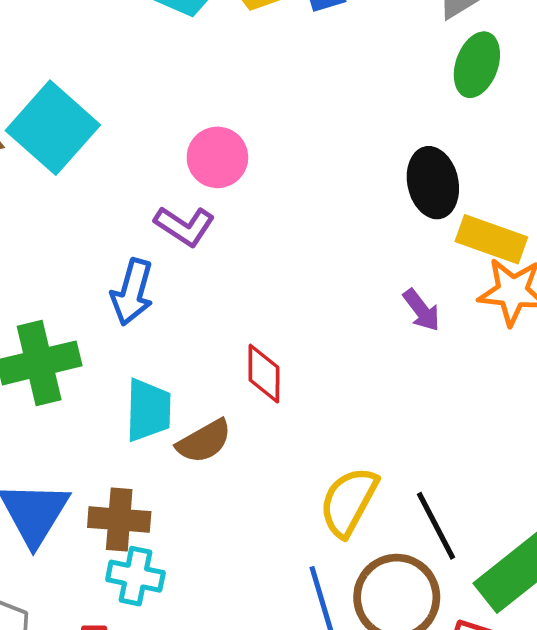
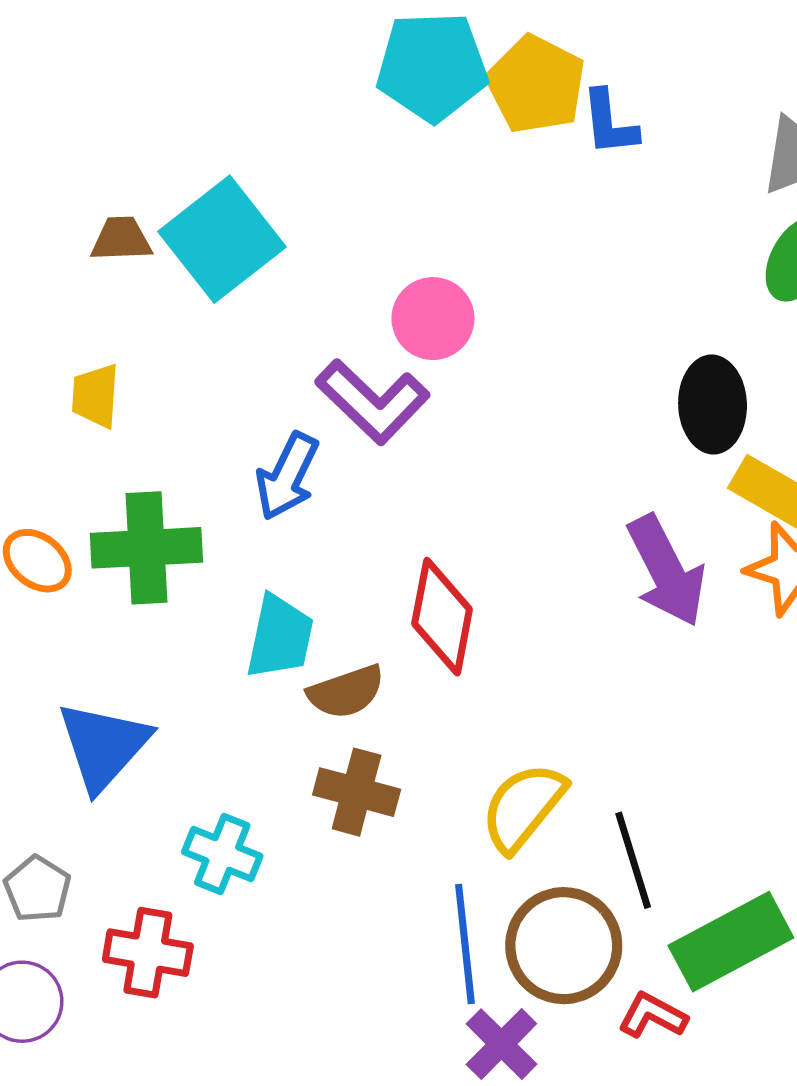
purple L-shape: (184, 226) -> (373, 402), size x1.4
purple arrow: (421, 310) -> (666, 571), size x1.8
red diamond: (264, 374) -> (442, 617), size x1.4
brown cross: (119, 519) -> (357, 792), moved

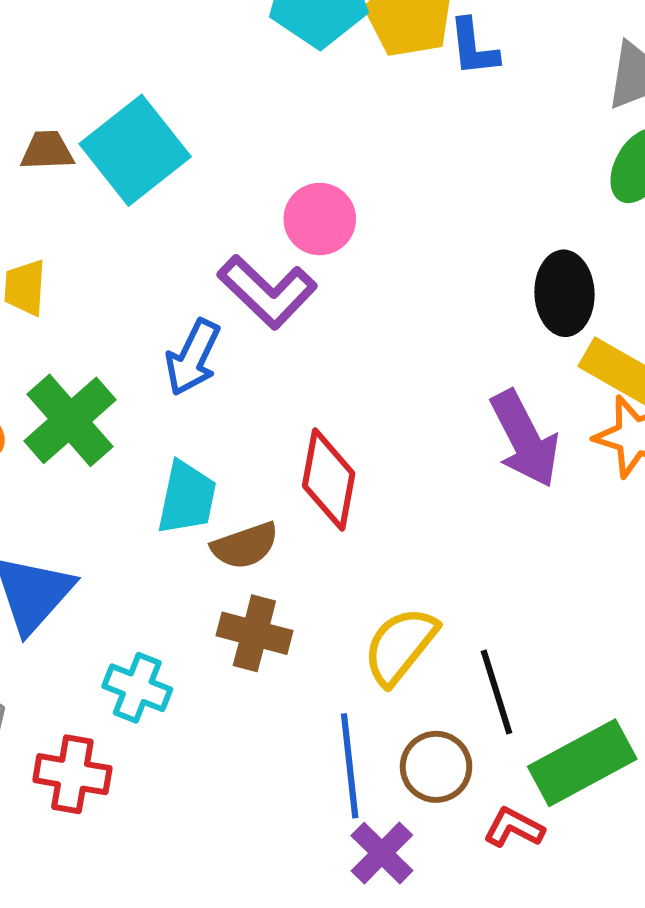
green cross: (146, 548) -> (70, 420), turned -38
brown circle: (564, 946) -> (436, 767), size x0.7

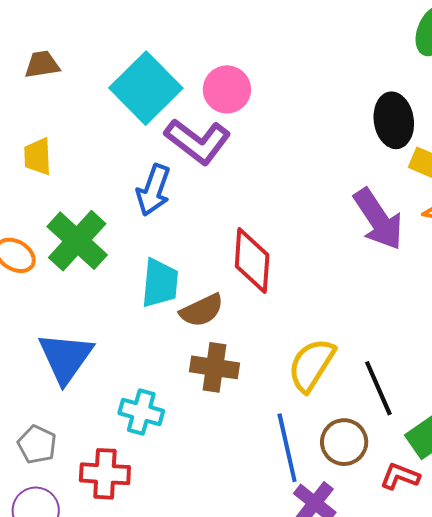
cyan square: (135, 150) -> (146, 88), moved

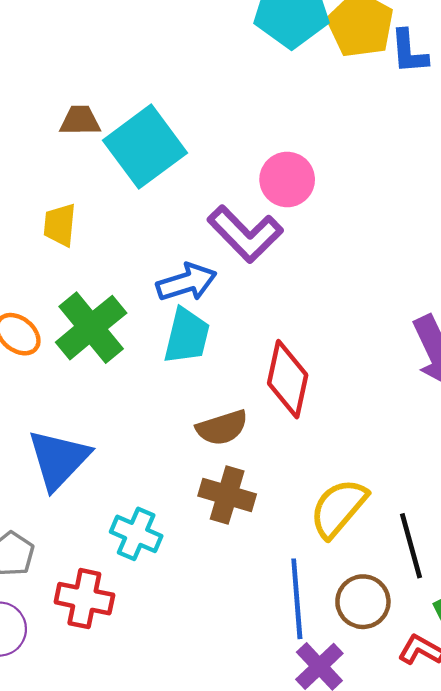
cyan square: (146, 88) -> (145, 147), moved
blue arrow: (153, 190) -> (187, 282), turned -135
cyan trapezoid: (160, 283) -> (187, 336), moved

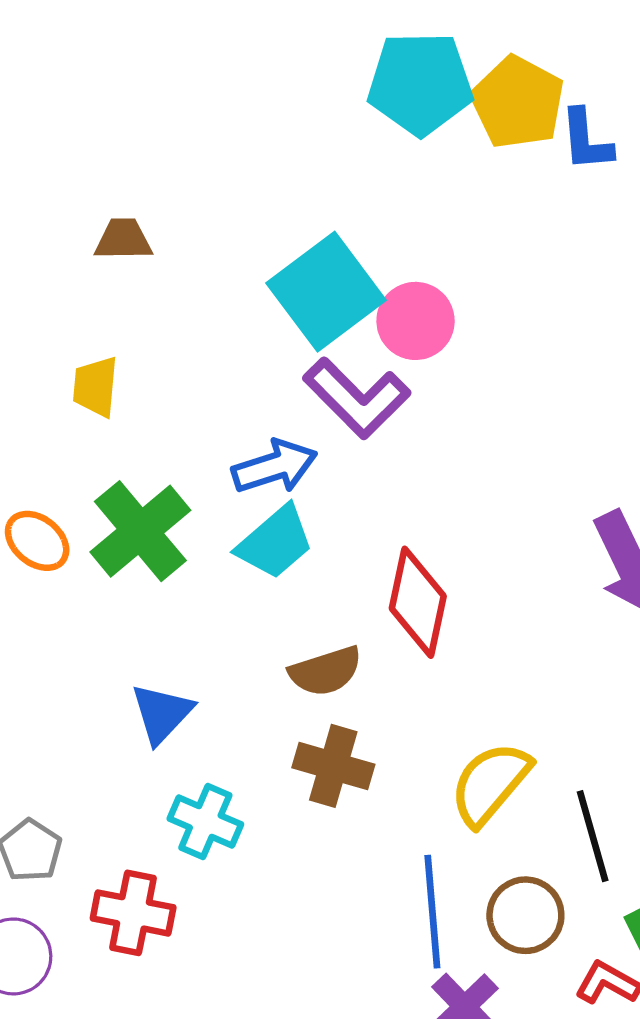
cyan square: (145, 147) -> (326, 292), moved
cyan trapezoid: (187, 336) -> (275, 542), turned 36
blue triangle: (59, 459) -> (162, 713), moved, size x0.7

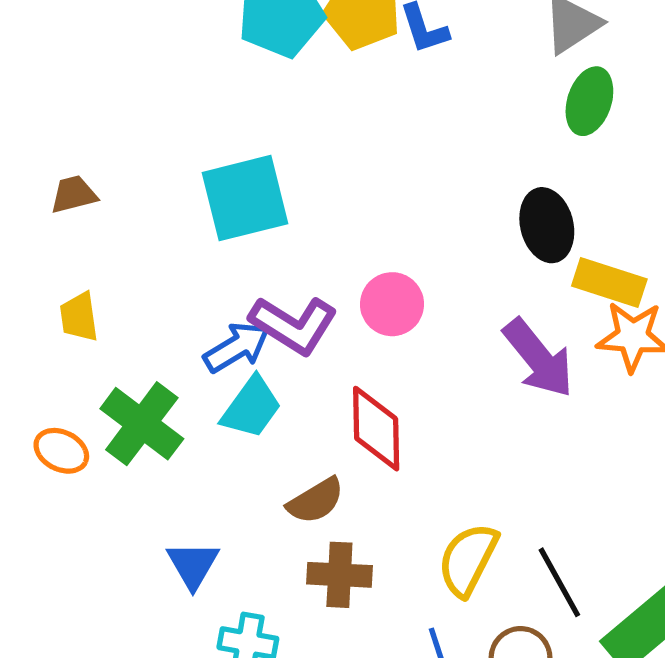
cyan square: (326, 292) -> (245, 198), turned 36
pink circle: (416, 321) -> (392, 304), moved
purple L-shape: (357, 398) -> (294, 325), moved

